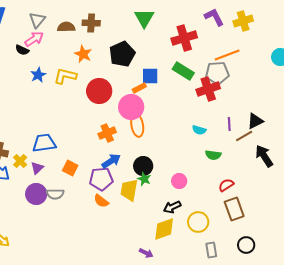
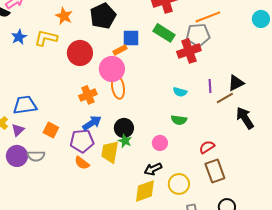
green semicircle: (213, 155) -> (179, 120), moved

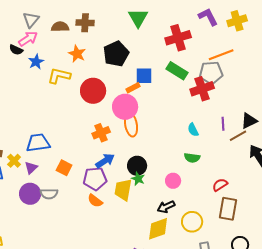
blue star: (19, 37) -> (36, 62), moved
cyan semicircle: (180, 92) -> (193, 130), turned 48
brown rectangle: (215, 171) -> (228, 209), turned 30

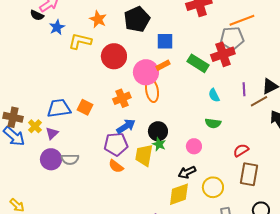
green rectangle: (177, 71) -> (198, 63), moved
orange rectangle: (133, 88) -> (163, 65), moved
orange square: (64, 168) -> (85, 107), moved

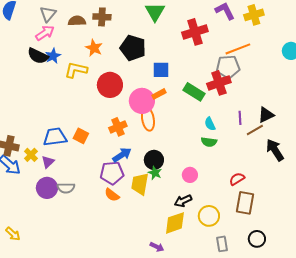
black semicircle: (37, 15) -> (38, 56), moved, size x1.5
black pentagon: (137, 19) -> (133, 48), turned -30
green semicircle: (213, 123) -> (209, 142), moved

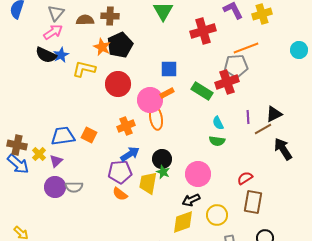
black pentagon: (133, 48) -> (120, 45), moved, turned 30
pink circle: (190, 175) -> (198, 174), size x1.6

